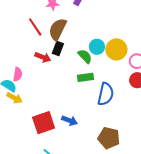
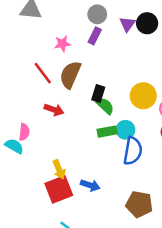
cyan circle: (97, 47) -> (125, 130), moved
black rectangle: (58, 48) -> (98, 93), moved
yellow arrow: (14, 98) -> (59, 169), moved, turned 42

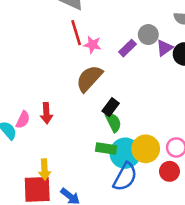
gray circle: (97, 14) -> (148, 35), moved
red line: (43, 73) -> (76, 33), moved
yellow circle: (143, 96) -> (146, 149), moved
red arrow: (54, 110) -> (46, 113), moved, turned 48
cyan circle: (125, 130) -> (125, 153), size x1.5

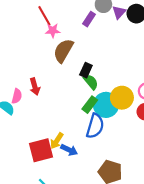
pink star: (92, 45) -> (53, 31), moved
green rectangle: (106, 149) -> (90, 105), turned -49
yellow arrow: (45, 170) -> (57, 141), moved, turned 49
blue semicircle: (125, 177) -> (95, 126), moved

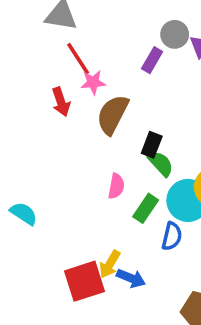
red arrow: (35, 87) -> (61, 102), moved
pink semicircle: (17, 96) -> (116, 186), moved
green rectangle: (90, 105) -> (146, 208), moved
blue semicircle: (95, 126) -> (172, 236), size x0.7

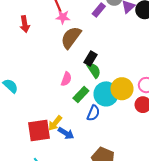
red arrow: (61, 102) -> (25, 24), moved

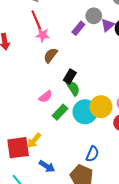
brown semicircle: (71, 37) -> (50, 55), size x0.7
pink semicircle: (66, 79) -> (46, 97), turned 32
blue semicircle: (93, 113) -> (92, 154), moved
blue arrow: (66, 133) -> (47, 166), moved

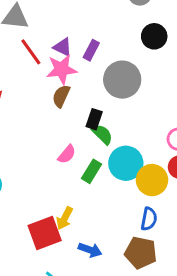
gray circle: (94, 16) -> (122, 80), moved, size x1.6
purple triangle: (108, 25) -> (63, 47), moved, turned -40
pink star: (43, 35) -> (62, 69), moved, size x1.5
yellow circle: (101, 107) -> (152, 180), moved

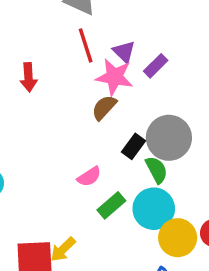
gray circle: (122, 80) -> (169, 138), moved
green semicircle: (102, 134) -> (157, 170), moved

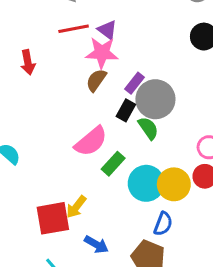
red line: (86, 45) -> (74, 29), turned -76
purple rectangle: (156, 66) -> (135, 83), moved
pink semicircle: (89, 177) -> (91, 141), size x1.6
cyan circle: (154, 209) -> (146, 183), moved

